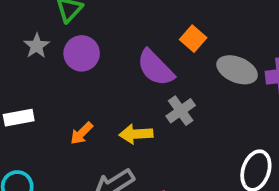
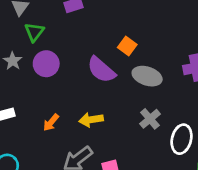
gray ellipse: (237, 70) -> (147, 76), moved
gray cross: (181, 111) -> (150, 119), moved

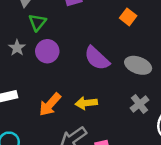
orange square: (127, 46) -> (128, 17), moved
orange arrow: (51, 122) -> (50, 104), size x1.5

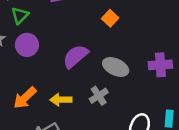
purple semicircle: (97, 58) -> (75, 56), turned 92
gray cross: (139, 104) -> (99, 96), moved

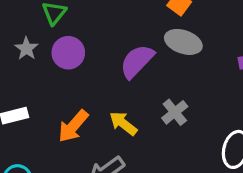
gray ellipse: (116, 67) -> (183, 42), moved
yellow arrow: (61, 100) -> (123, 123), turned 45

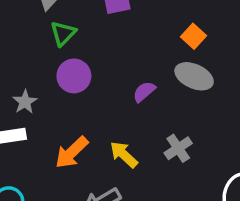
gray star: (26, 49) -> (25, 102), moved
purple semicircle: (137, 61) -> (144, 92), size x0.6

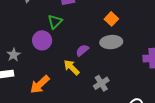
green triangle: (63, 33) -> (55, 22), moved
gray ellipse: (194, 76) -> (111, 42), turned -30
yellow arrow: (124, 155) -> (72, 67), moved

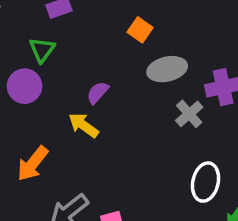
gray ellipse: (111, 42) -> (167, 69), moved
gray cross: (101, 83) -> (189, 114), moved

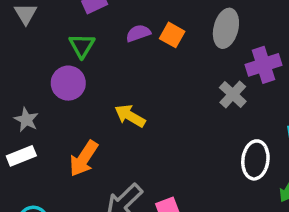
orange square: (140, 30) -> (172, 35), moved
gray ellipse: (167, 69) -> (226, 28), moved, turned -57
purple semicircle: (98, 93) -> (138, 33), moved, turned 35

